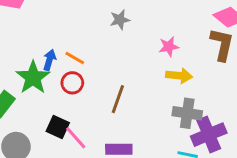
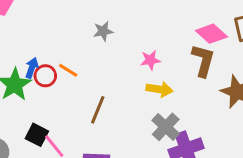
orange line: (75, 58) -> (68, 70), moved
red circle: (72, 83) -> (45, 76), moved
gray cross: (187, 113) -> (166, 127), turned 32

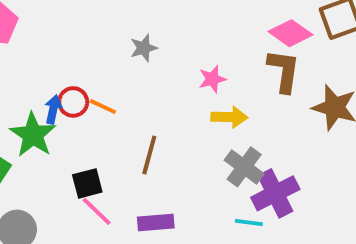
red circle: (45, 76) -> (73, 102), moved
black square: (37, 135) -> (87, 183), moved, turned -35

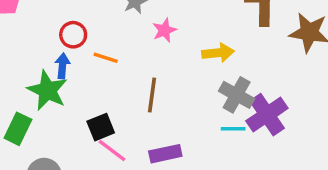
pink star: (212, 79) -> (164, 30), moved
red circle: (73, 102) -> (73, 35), moved
cyan line: (249, 222) -> (233, 129), moved

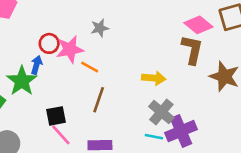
pink star: (164, 30) -> (70, 49), moved, size x1.5
orange line: (106, 58) -> (90, 67), moved

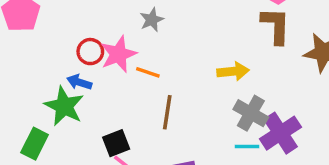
blue arrow: (37, 65) -> (79, 82), turned -78

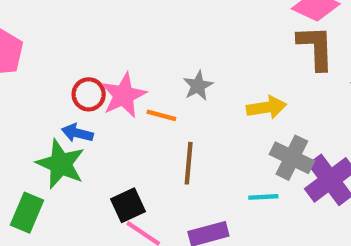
gray star: (152, 20) -> (198, 86), moved
cyan line: (247, 147) -> (263, 197), moved

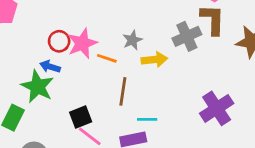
yellow arrow: (267, 107) -> (154, 60), moved
gray cross: (292, 158) -> (187, 36), moved, turned 36
cyan line: (263, 197) -> (147, 119), moved

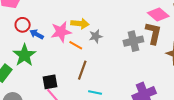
red circle: (59, 41) -> (23, 25), moved
yellow arrow: (154, 60) -> (80, 24), moved
blue arrow: (50, 67) -> (37, 34), moved

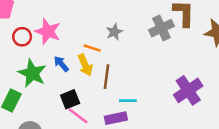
yellow arrow: (80, 24) -> (85, 65), moved, turned 72
pink star: (61, 32) -> (48, 31), moved, turned -30
blue arrow: (37, 34) -> (61, 64), moved, turned 32

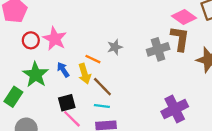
brown line: (106, 77) -> (102, 87), turned -60
cyan line: (128, 101) -> (102, 106), moved

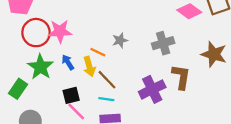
pink star: (55, 39) -> (60, 31), turned -30
brown L-shape: (180, 39) -> (181, 77), moved
red circle: (31, 40) -> (36, 33), size x1.6
purple cross: (175, 109) -> (152, 89), moved

